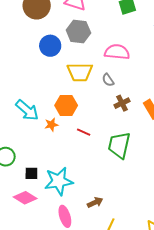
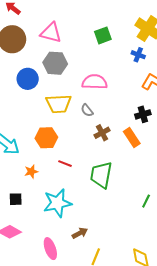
orange star: (51, 125) -> (31, 172), moved
black square: (31, 173) -> (16, 199), moved
cyan star: (59, 181) -> (57, 203), moved

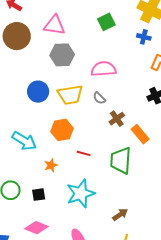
blue circle: (28, 79) -> (38, 92), moved
orange rectangle: (132, 137) -> (140, 134), moved
brown arrow: (80, 233) -> (120, 215), moved

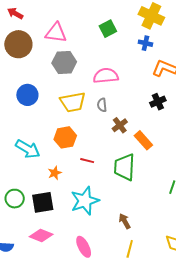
blue circle: (38, 92) -> (27, 95), moved
gray semicircle: (99, 98) -> (102, 105), turned 40
black square: (39, 195) -> (43, 202), size x1.6
brown arrow: (120, 215) -> (125, 221), turned -84

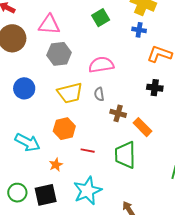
black cross: (158, 102) -> (155, 88), turned 35
brown cross: (120, 125) -> (118, 113), turned -35

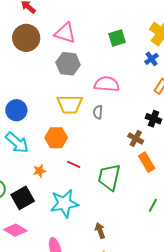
blue cross: (139, 30) -> (151, 59), turned 32
blue circle: (24, 88) -> (16, 110), moved
brown cross: (118, 113) -> (136, 138), moved
orange rectangle: (143, 127) -> (147, 162), moved
black square: (46, 195) -> (23, 198), turned -30

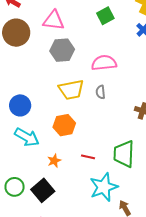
red line: (74, 164) -> (88, 157), moved
cyan star: (64, 203) -> (104, 187), moved

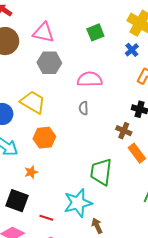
yellow trapezoid: (71, 90) -> (33, 102), moved, turned -144
red line: (88, 157) -> (46, 218), moved
black square: (43, 190) -> (17, 201), turned -35

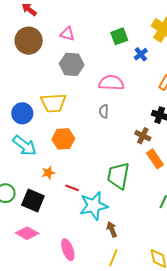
pink triangle: (43, 32) -> (67, 34), size x0.7
blue cross: (132, 50) -> (141, 54), moved
yellow trapezoid: (33, 102) -> (53, 103), turned 144
red line: (46, 218) -> (72, 188), moved

